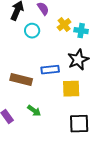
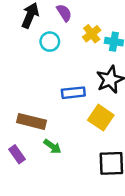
brown rectangle: (21, 80) -> (31, 121), moved
yellow square: (71, 89) -> (101, 118), turned 36

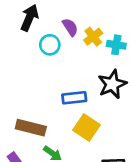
purple semicircle: (64, 13) -> (70, 27), moved
yellow square: (101, 118) -> (86, 128), moved

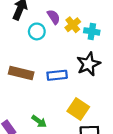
brown rectangle: (31, 128) -> (21, 73), moved
yellow square: (86, 128) -> (78, 109), moved

